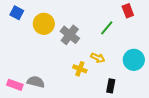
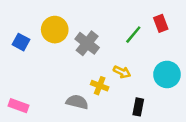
red rectangle: (128, 11) -> (161, 23), moved
blue square: (17, 13) -> (21, 42), moved
gray semicircle: (36, 82) -> (77, 102), moved

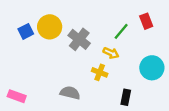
blue square: (21, 42) -> (26, 31), moved, turned 35
yellow arrow: (122, 72) -> (111, 53), moved
yellow cross: (100, 86) -> (100, 72), moved

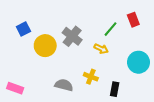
yellow circle: (50, 27) -> (45, 46), moved
yellow cross: (100, 72) -> (91, 77), moved

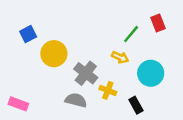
gray cross: (72, 36) -> (86, 73), moved
cyan circle: (138, 62) -> (151, 73), moved
black rectangle: (115, 89) -> (136, 105), turned -40

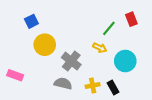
blue square: (28, 34) -> (31, 21), moved
yellow cross: (108, 90) -> (93, 85), moved, turned -32
pink rectangle: (18, 104) -> (15, 75), moved

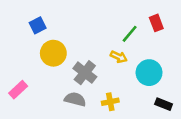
pink rectangle: (15, 75) -> (18, 90), turned -63
black rectangle: (113, 88) -> (164, 104), moved, turned -40

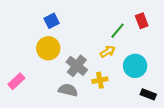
blue square: (38, 25) -> (52, 21), moved
yellow arrow: (119, 57) -> (108, 52), turned -56
yellow cross: (110, 102) -> (100, 80), moved

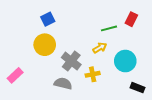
red rectangle: (142, 21) -> (131, 19), turned 48
green line: (117, 31) -> (109, 28), turned 35

